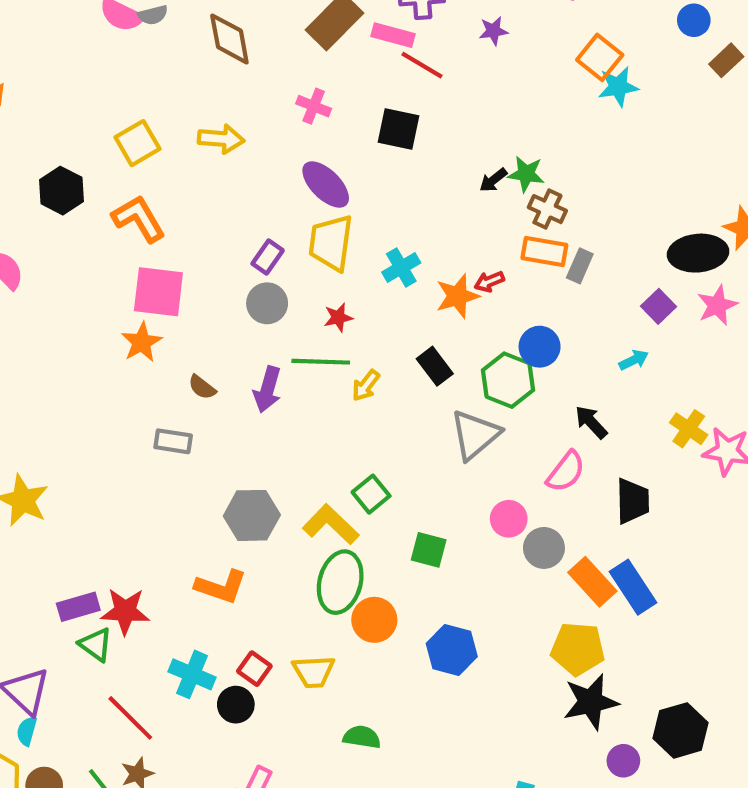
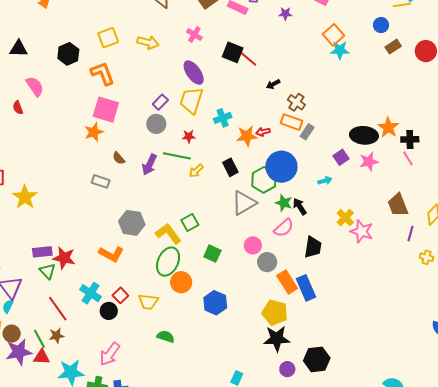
red line: (422, 65) -> (247, 58), moved
green star: (526, 174) -> (284, 203), moved
blue circle: (540, 347) -> (281, 167), size x1.6

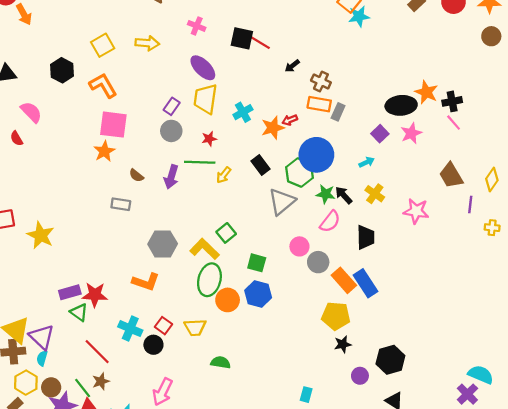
yellow cross: (345, 218) -> (375, 194), moved
blue hexagon: (215, 303) -> (258, 294), moved
black star: (277, 339) -> (343, 344), size x0.6

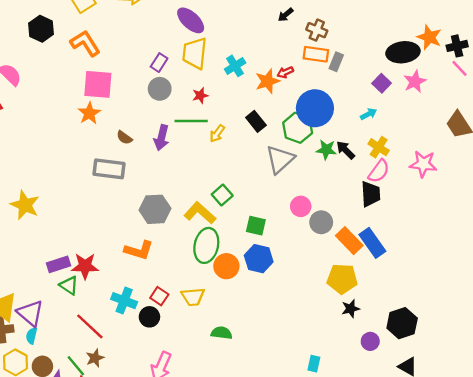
gray rectangle: (121, 204) -> (109, 169), size x1.5
pink semicircle: (330, 221) -> (379, 171), moved

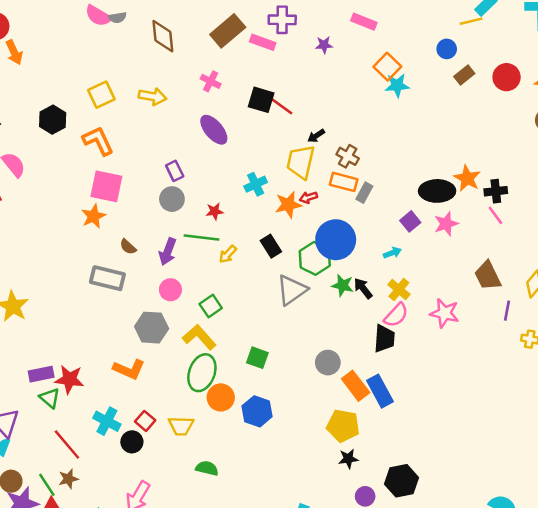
yellow trapezoid: (195, 53) -> (301, 162), moved
purple rectangle: (159, 63) -> (175, 171), turned -66
green square: (222, 195) -> (211, 306), moved
pink circle: (301, 206) -> (170, 290), moved
blue hexagon: (259, 259) -> (257, 411), moved

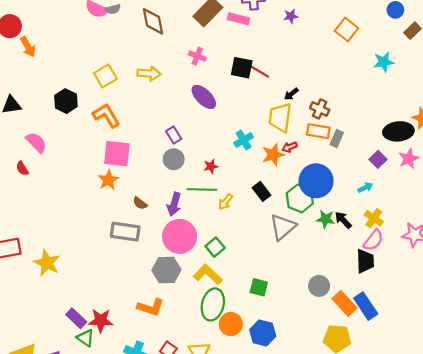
cyan star: (397, 85) -> (384, 62), moved
pink circle: (170, 290) -> (180, 236), size x1.8
purple rectangle: (41, 374) -> (76, 318), turned 60

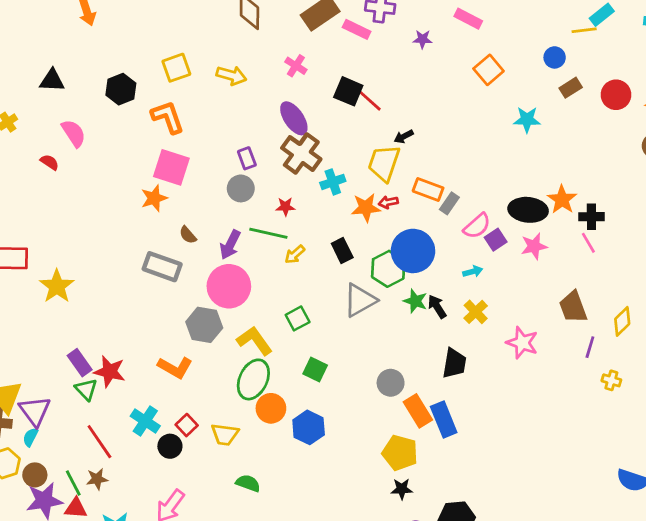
brown cross: (320, 109) -> (301, 154), moved, size x1.6
red semicircle: (22, 168) -> (50, 162), turned 144
pink semicircle: (373, 240) -> (477, 226), moved
green square: (215, 247) -> (298, 318), moved

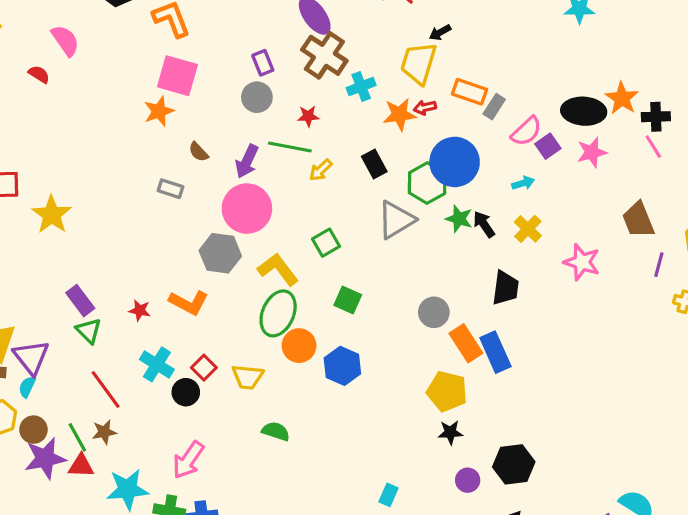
gray rectangle: (162, 267) -> (171, 189), size x0.6
red star: (110, 372) -> (140, 310), moved, size x0.6

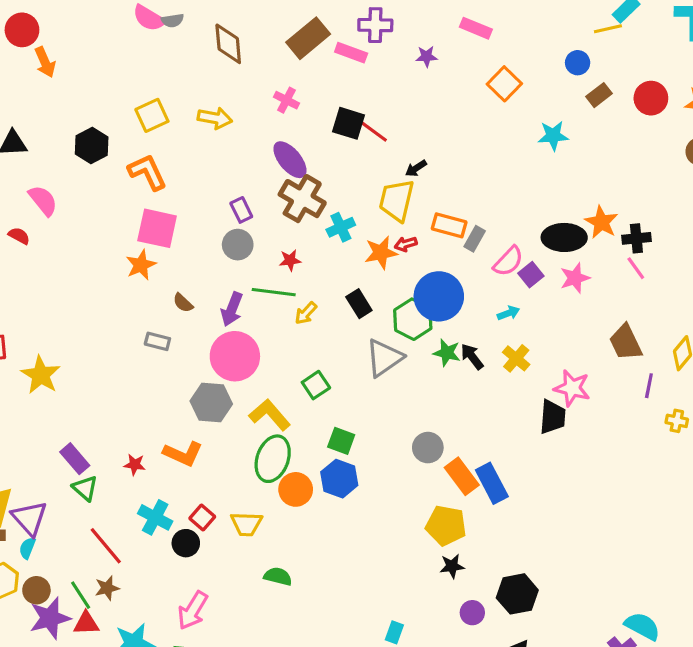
black trapezoid: (505, 288) -> (553, 417), moved
blue hexagon: (342, 366) -> (339, 479), moved

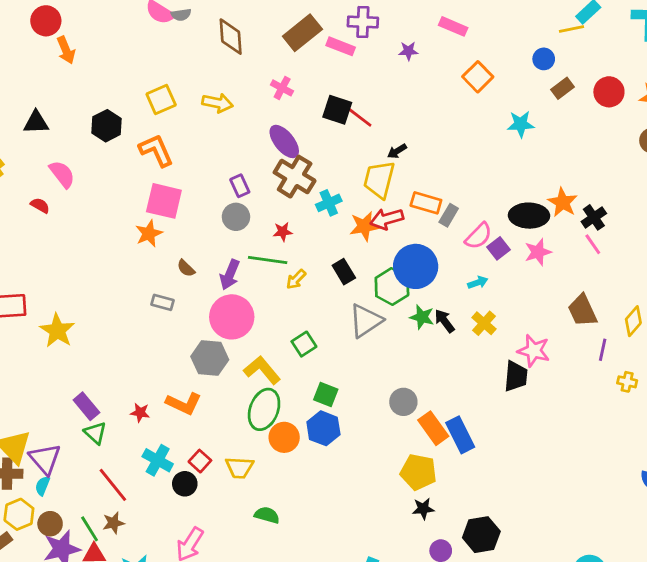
black cross: (636, 238) -> (594, 217), turned -30
red arrow: (406, 244) -> (387, 219), size x1.6

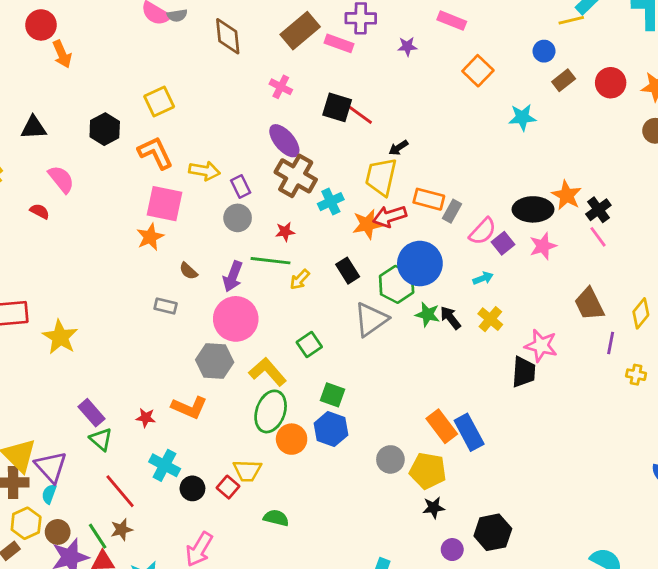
yellow arrow: (217, 103) -> (204, 171), moved
gray circle: (403, 402) -> (390, 459), moved
red square: (200, 461) -> (228, 487), moved

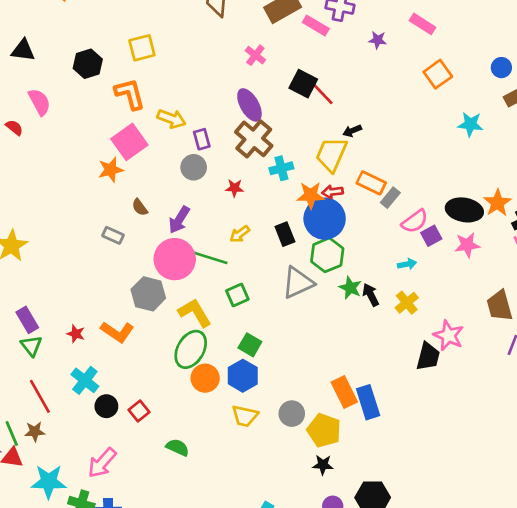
pink square: (164, 204) -> (129, 142), turned 32
red arrow: (390, 216) -> (333, 192), size x0.7
green line: (270, 261) -> (210, 258), moved
blue circle: (420, 264) -> (325, 219), moved
yellow trapezoid: (247, 471) -> (245, 416), moved

